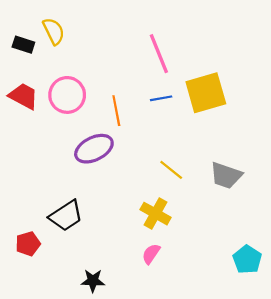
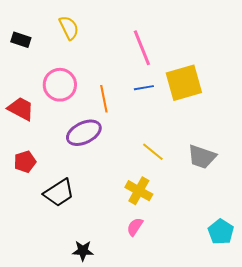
yellow semicircle: (54, 31) -> (69, 28), moved
red trapezoid: (23, 96) -> (21, 109), moved
red pentagon: (28, 244) -> (25, 162), moved

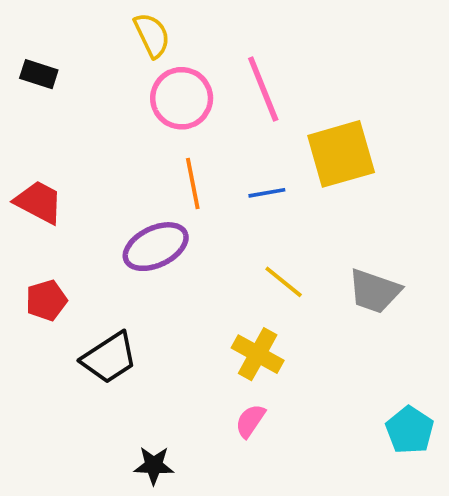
yellow semicircle: (69, 28) -> (152, 35), moved
pink circle: (60, 85) -> (182, 98), moved
blue line: (144, 88) -> (267, 193), moved

